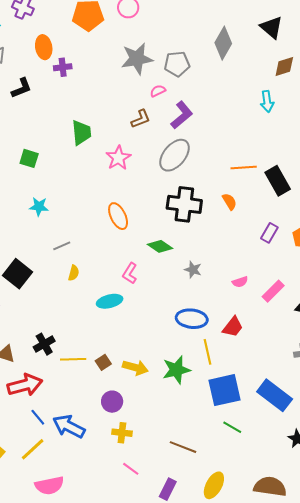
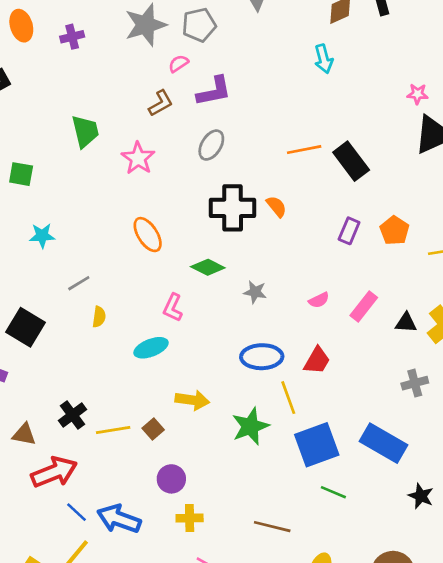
purple cross: (63, 67) -> (72, 37), moved
purple L-shape: (182, 115) -> (214, 91), turned 36
gray ellipse: (175, 155) -> (211, 145), size x0.7
orange semicircle: (229, 202) -> (276, 206), moved
yellow arrow: (135, 368) -> (192, 400), moved

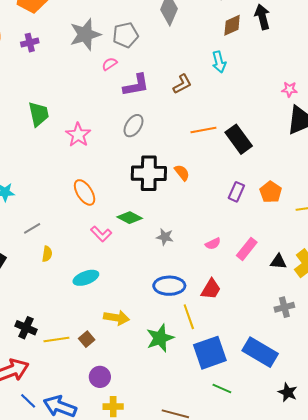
brown L-shape: (161, 103) -> (182, 84), moved
pink L-shape: (173, 308) -> (101, 234), moved, turned -70
black cross: (72, 415) -> (26, 328), turned -30

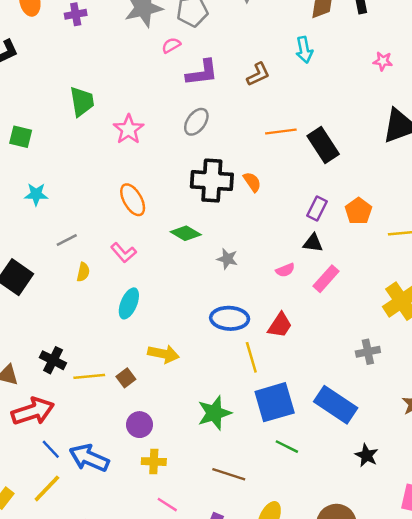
pink star: (289, 89) -> (383, 61), moved
pink L-shape: (101, 234) -> (123, 253), moved
black triangle: (278, 262) -> (313, 243), moved
cyan ellipse: (86, 278) -> (129, 303), turned -50
green star: (160, 338) -> (214, 413), moved

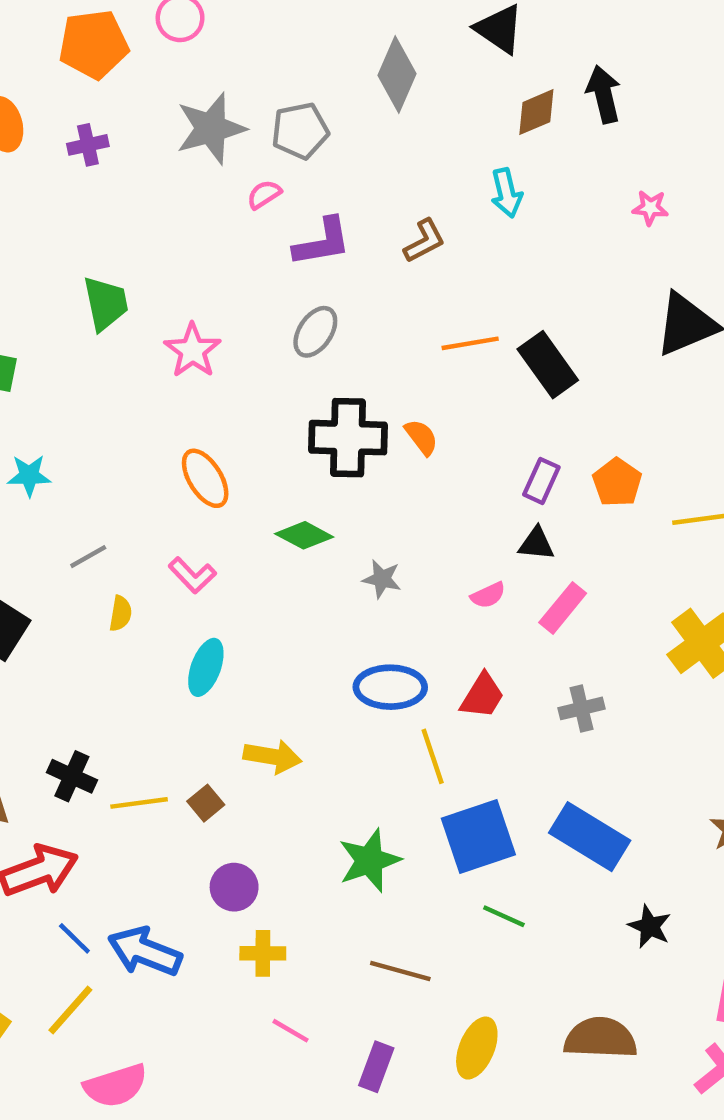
gray cross: (368, 352) -> (581, 708), moved

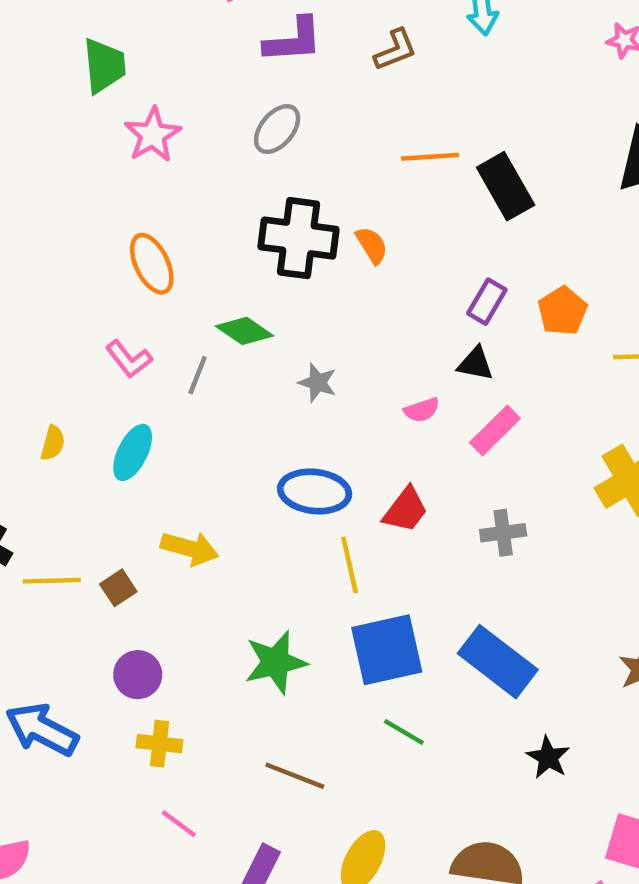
green trapezoid: (106, 303) -> (104, 66), moved
gray line: (88, 557) -> (198, 375), moved, turned -45
yellow semicircle: (120, 613) -> (53, 443), moved

